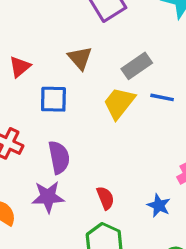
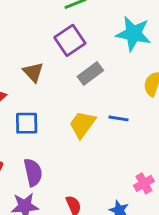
brown triangle: (80, 58) -> (33, 72), moved
gray rectangle: (137, 66) -> (90, 73), moved

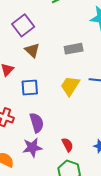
purple square: (70, 40) -> (23, 25), moved
gray rectangle: (90, 73) -> (74, 49), turned 30

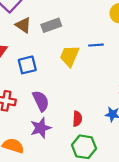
gray rectangle: (74, 49) -> (51, 25), moved
red semicircle: (67, 145) -> (77, 119), turned 40

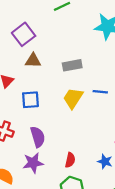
brown triangle: (23, 25) -> (33, 61), turned -42
gray rectangle: (51, 25) -> (72, 65), moved

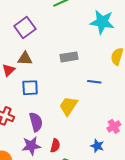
brown triangle: (33, 61) -> (25, 59), moved
yellow trapezoid: (73, 98) -> (68, 106), moved
red semicircle: (70, 160) -> (55, 146), moved

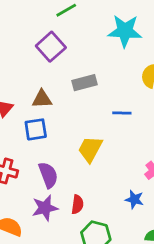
purple square: (25, 28) -> (51, 47), moved
brown triangle: (25, 59) -> (42, 99), moved

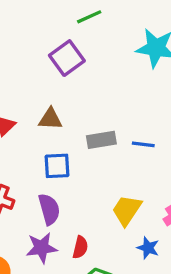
gray rectangle: (85, 83) -> (101, 140), moved
blue square: (36, 129) -> (57, 166), moved
yellow trapezoid: (90, 149) -> (127, 210), moved

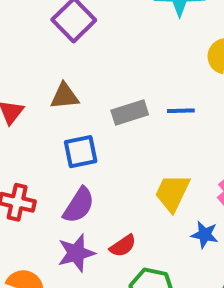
purple semicircle: (49, 209) -> (79, 205), turned 56
red semicircle: (80, 247) -> (123, 246), turned 50

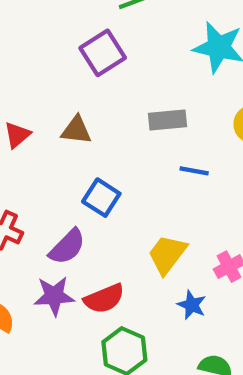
gray rectangle: (130, 113) -> (168, 120), moved
blue square: (81, 152) -> (101, 198), moved, turned 32
red semicircle: (123, 246) -> (104, 299), size x1.4

